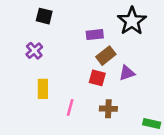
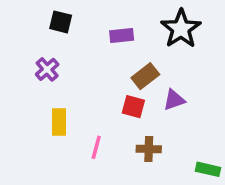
purple rectangle: (95, 35) -> (122, 35), moved

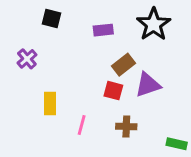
purple cross: (47, 69) -> (27, 59), moved
purple triangle: (174, 100) -> (148, 85), size x1.4

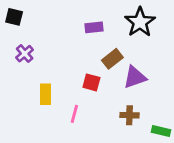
black square: (51, 19) -> (14, 17), moved
red square: (113, 91) -> (91, 82), moved
brown cross: (126, 126) -> (129, 115), moved

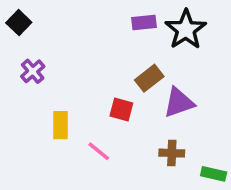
black square: (14, 17) -> (19, 23), turned 30
purple rectangle: (94, 27) -> (144, 23), moved
pink line: (74, 114) -> (99, 151), turned -66

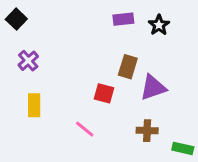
black star: (186, 30) -> (159, 25), size x0.6
brown rectangle: (149, 78) -> (128, 67), turned -35
yellow rectangle: (61, 125) -> (34, 105), moved

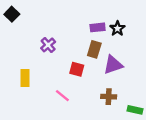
purple rectangle: (123, 19) -> (98, 27), moved
black star: (159, 25) -> (117, 28), moved
purple cross: (28, 61) -> (48, 45), moved

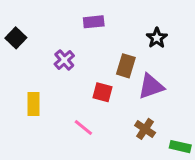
black square: (12, 14) -> (16, 38), moved
purple rectangle: (98, 27) -> (94, 22), moved
brown cross: (109, 97) -> (145, 129), turned 32

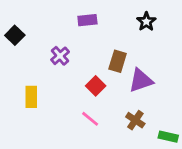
black star: (157, 38) -> (146, 22), moved
red square: (102, 92) -> (96, 86), turned 30
pink line: (83, 127) -> (90, 119), moved

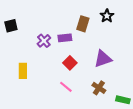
purple rectangle: (87, 20) -> (65, 38), moved
black square: (15, 35) -> (11, 26), turned 32
brown rectangle: (118, 61) -> (83, 24), moved

